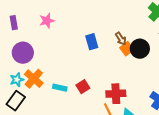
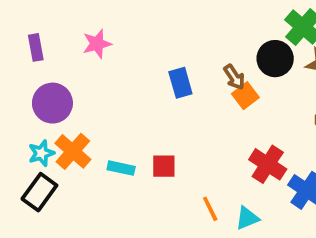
black circle: (140, 49) -> (275, 59), moved
red square: (83, 87) -> (164, 166), turned 32
red cross: (116, 94) -> (268, 164), moved, turned 36

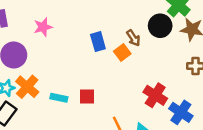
pink star: (97, 44) -> (43, 27), moved
orange square: (245, 96) -> (122, 53), moved

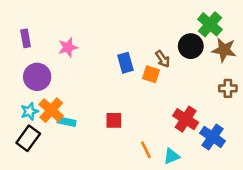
orange square: (122, 53) -> (151, 74), turned -35
cyan rectangle: (59, 98) -> (67, 122), moved

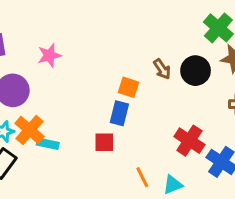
black circle: (191, 46) -> (196, 71), moved
blue rectangle: (125, 63) -> (119, 113), moved, turned 30
orange square: (151, 74) -> (129, 87), moved

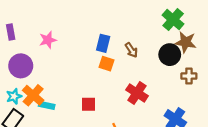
black circle: (196, 71) -> (170, 55), moved
blue rectangle: (119, 113) -> (103, 43), moved
red cross: (189, 141) -> (137, 93), moved

